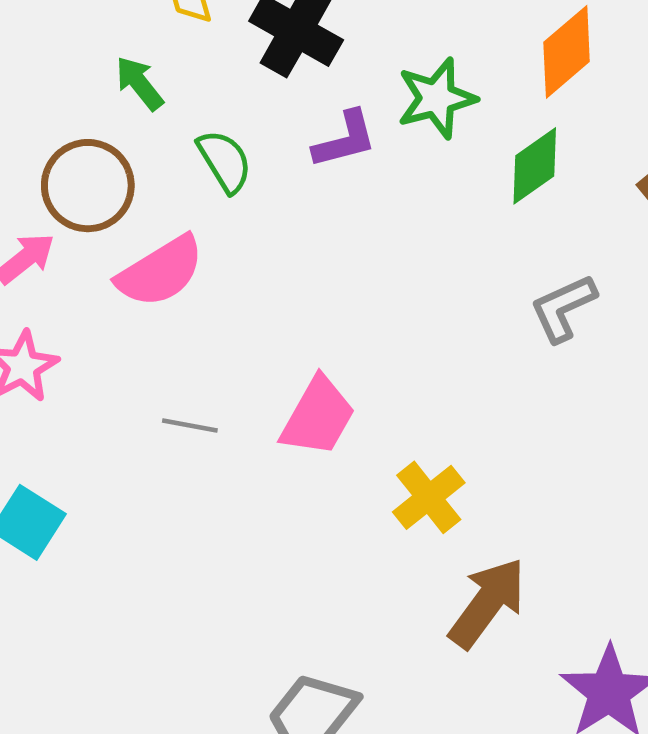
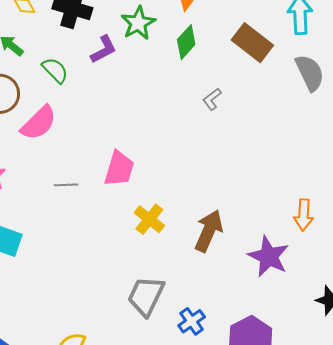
gray L-shape: (563, 308) -> (212, 99), size x0.7
yellow cross: (429, 497) -> (149, 219), moved

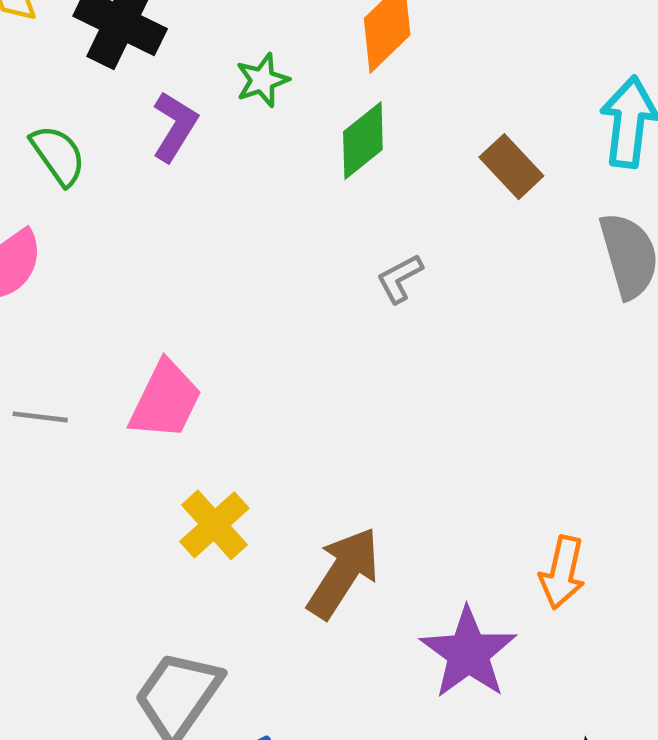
green star: (138, 23) -> (262, 80), size x0.7
brown rectangle: (252, 43) -> (511, 167), size x0.7
purple L-shape: (104, 49) -> (175, 126), turned -40

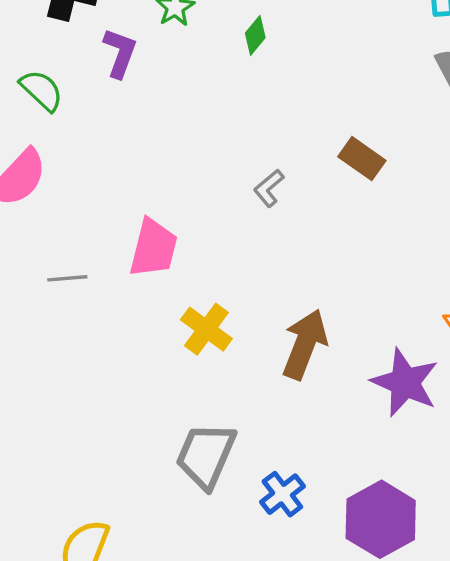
green diamond: (363, 141) -> (255, 35), size x0.7
brown rectangle: (511, 167) -> (362, 159), moved
gray L-shape: (400, 278) -> (269, 188), moved

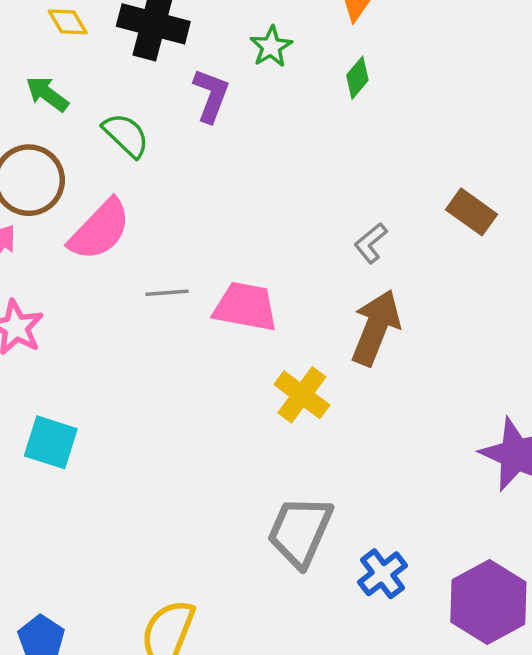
pink trapezoid: (153, 248) -> (245, 307), turned -94
gray line: (67, 278) -> (167, 293), moved
brown arrow: (305, 344) -> (376, 328), moved

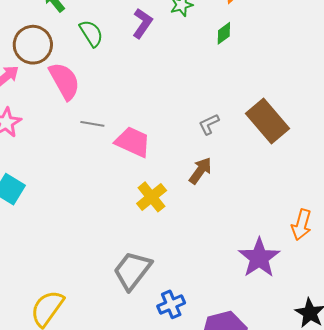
brown rectangle: (472, 212) -> (268, 121), size x1.6
pink semicircle: (100, 230) -> (64, 81), turned -87
brown arrow: (376, 328) -> (200, 171), size x0.7

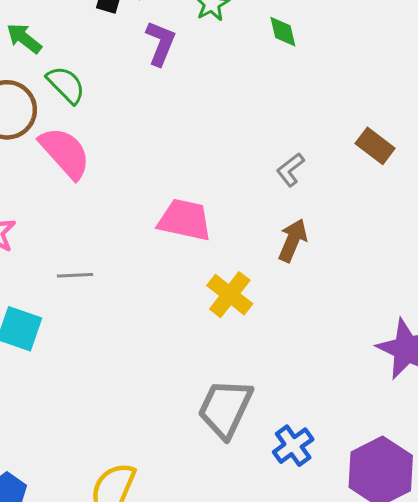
green semicircle: (91, 33) -> (66, 85), moved
green diamond: (224, 33) -> (283, 32), turned -55
brown rectangle: (268, 121) -> (375, 146), size x0.6
gray line: (92, 124) -> (75, 275), moved

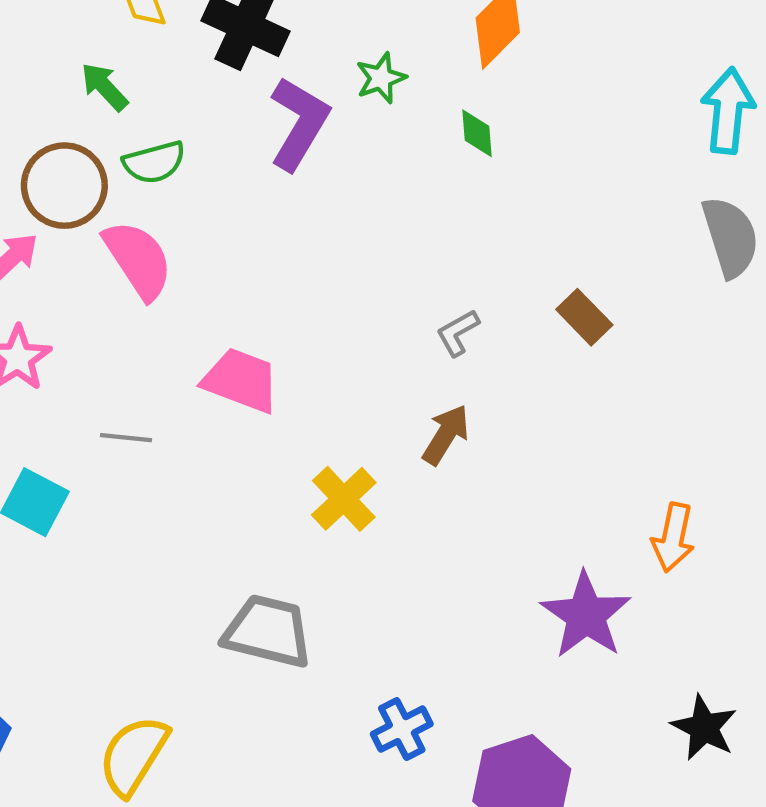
purple L-shape: (161, 43) -> (299, 123), size x1.4
green semicircle: (66, 85) -> (154, 162), turned 111
pink trapezoid: (185, 220) -> (241, 380), moved
gray trapezoid: (225, 408) -> (268, 631), moved, turned 70

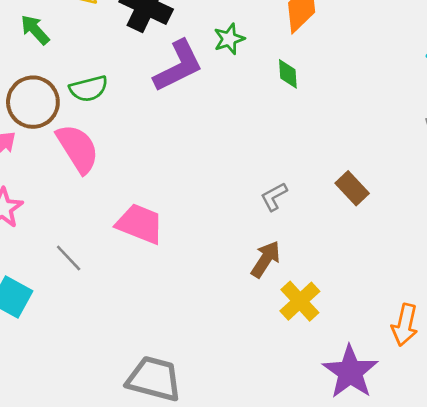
green arrow: (104, 87) -> (35, 30), moved
purple L-shape: (299, 123) -> (178, 66), turned 32
gray line: (126, 438) -> (69, 258), turned 40
yellow cross: (344, 499) -> (300, 301), moved

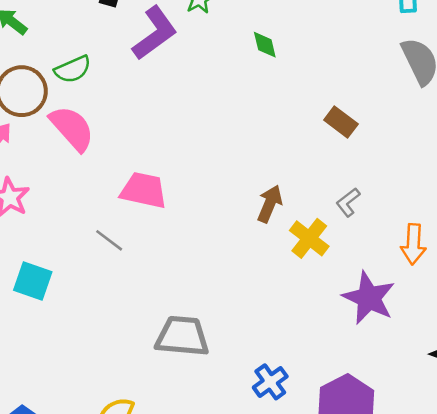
green diamond: (288, 74) -> (265, 45), moved
gray L-shape: (274, 197) -> (348, 202), moved
gray line: (69, 258) -> (109, 240), moved

